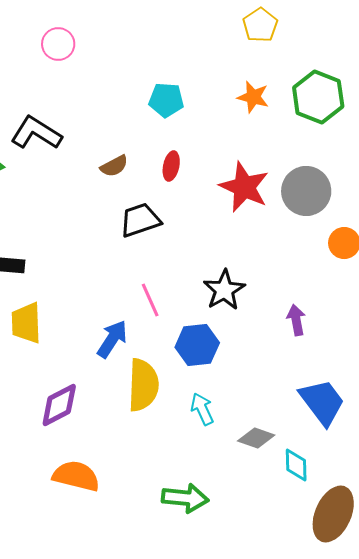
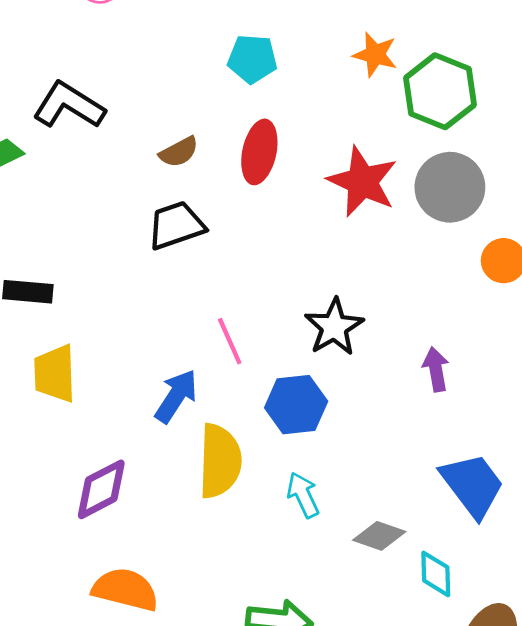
green hexagon: (318, 97) -> (440, 91), moved
red ellipse: (171, 166) -> (259, 152), size x1.5
black trapezoid: (140, 220) -> (176, 225), moved

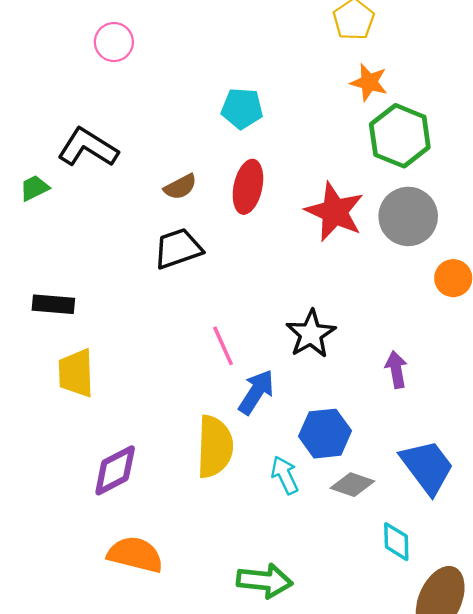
orange star: (375, 55) -> (369, 82), moved
blue arrow: (176, 396) -> (256, 392), moved
blue hexagon: (296, 405) -> (325, 434), moved
gray diamond: (379, 536) -> (352, 485), moved

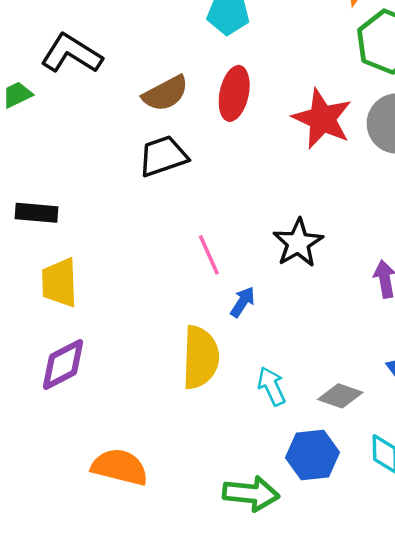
brown semicircle: (180, 187) -> (165, 93), size x1.4
blue arrow: (256, 392) -> (243, 302), size x0.7
blue hexagon: (325, 434) -> (313, 455), moved
purple diamond: (115, 470) -> (63, 365), moved

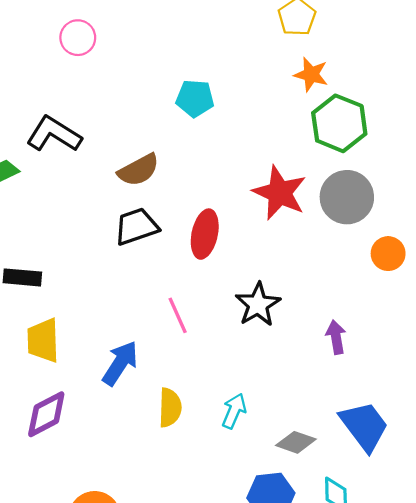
red ellipse: (234, 93) -> (205, 234), moved
blue arrow: (243, 302) -> (120, 363), moved, size x1.6
yellow semicircle: (200, 357) -> (170, 408), size x0.7
cyan arrow: (272, 386) -> (234, 411), moved, turned 48

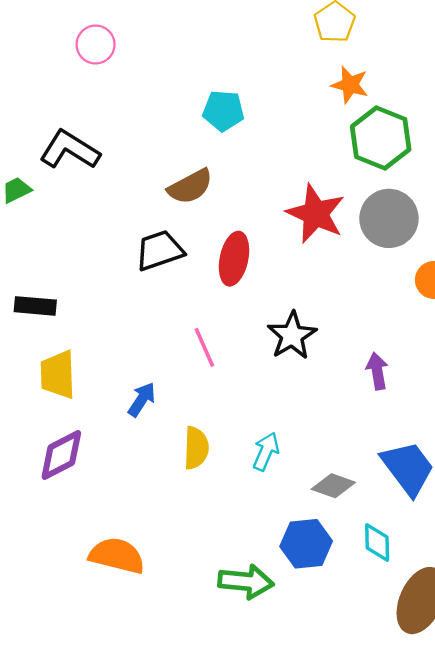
brown semicircle: (139, 170) -> (190, 186), moved
blue arrow: (120, 363) -> (142, 399), size x0.7

